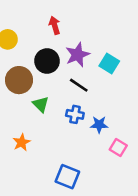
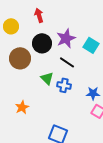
red arrow: (55, 25) -> (39, 15), moved
green triangle: (41, 104) -> (47, 78), moved
blue star: (99, 125) -> (93, 93), moved

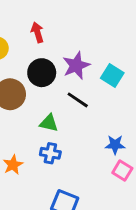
green triangle: (47, 78) -> (49, 123), turned -32
blue cross: (64, 85) -> (50, 153), moved

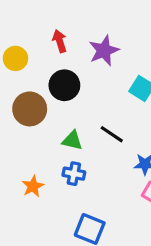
purple star: (76, 65) -> (104, 51), moved
black line: (78, 100) -> (112, 134), moved

